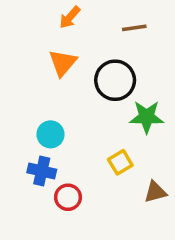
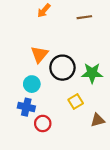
orange triangle: (63, 63) -> (39, 54), moved
black circle: (115, 80) -> (62, 68), moved

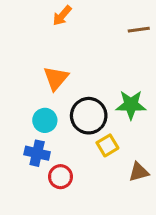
brown line: (84, 17) -> (139, 30), moved
black circle: (62, 68) -> (89, 116), moved

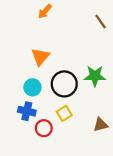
brown line: (139, 30) -> (101, 22), turned 63
yellow square: (107, 145) -> (64, 113), moved

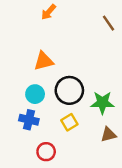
orange triangle: (40, 57) -> (44, 61), turned 36
green star: (95, 76) -> (102, 103), moved
red circle: (44, 128) -> (46, 152), moved

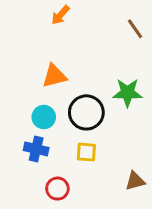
green star: (102, 103) -> (127, 93), moved
yellow square: (69, 122) -> (86, 152), turned 35
brown triangle: (109, 134) -> (135, 181), moved

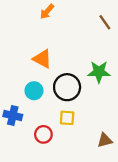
orange triangle: (54, 76) -> (42, 59), turned 42
blue cross: (36, 149) -> (13, 116), moved
red circle: (57, 189) -> (43, 134), moved

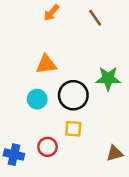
brown line: (105, 22) -> (95, 18), moved
orange triangle: (42, 59) -> (46, 64), turned -36
blue cross: (13, 116) -> (14, 155), moved

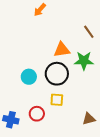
brown line: (95, 18) -> (89, 32), moved
orange triangle: (46, 64) -> (62, 50), moved

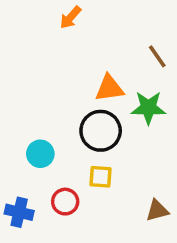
cyan circle: (29, 77) -> (40, 154), moved

